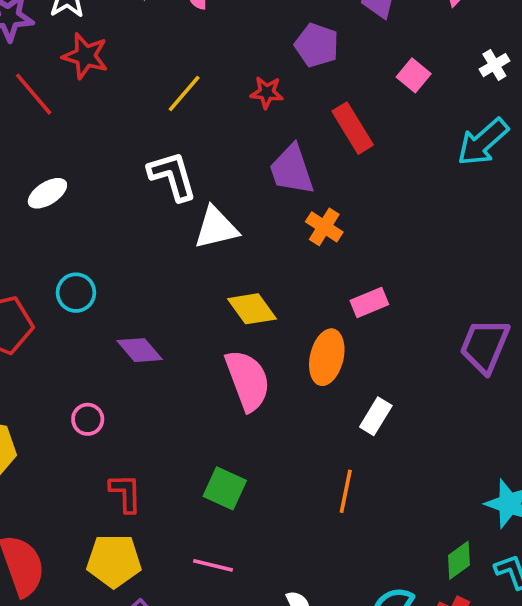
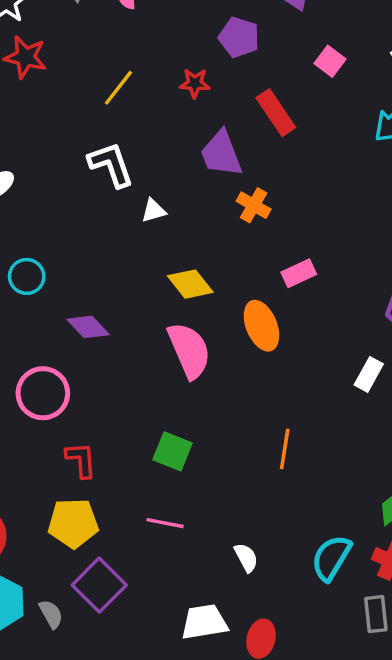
white triangle: (216, 228) -> (154, 211), size x0.6
orange ellipse: (327, 357) -> (261, 326), turned -33
white rectangle: (376, 416) -> (369, 374), moved
pink circle: (88, 419) -> (43, 393), size x1.8

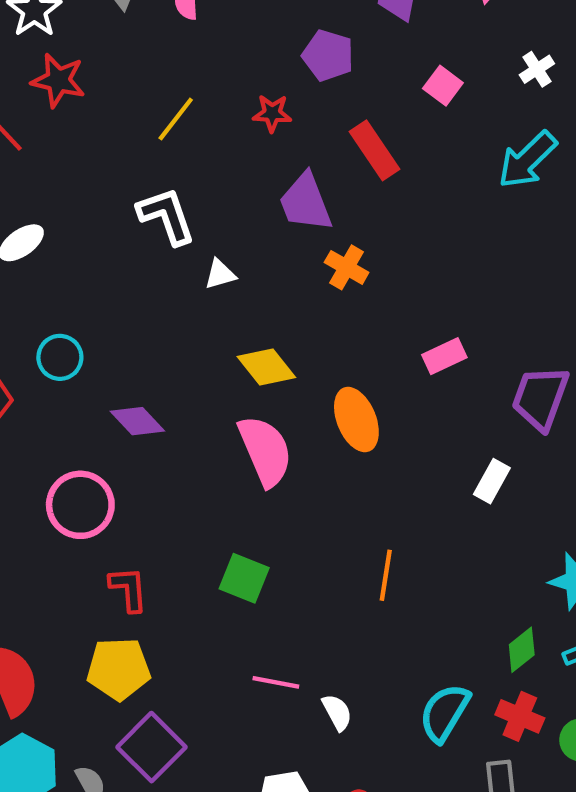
pink rectangle: (299, 273) -> (444, 356), moved
pink line: (165, 523) -> (276, 682), moved

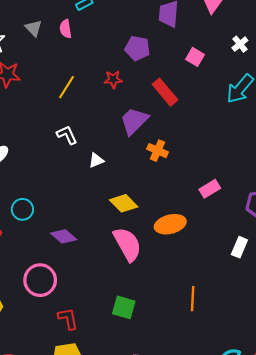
purple trapezoid: (306, 202) -> (134, 121), turned 72
white L-shape: (166, 216) -> (67, 135), size x0.7
orange ellipse: (356, 420) -> (170, 224), turned -76

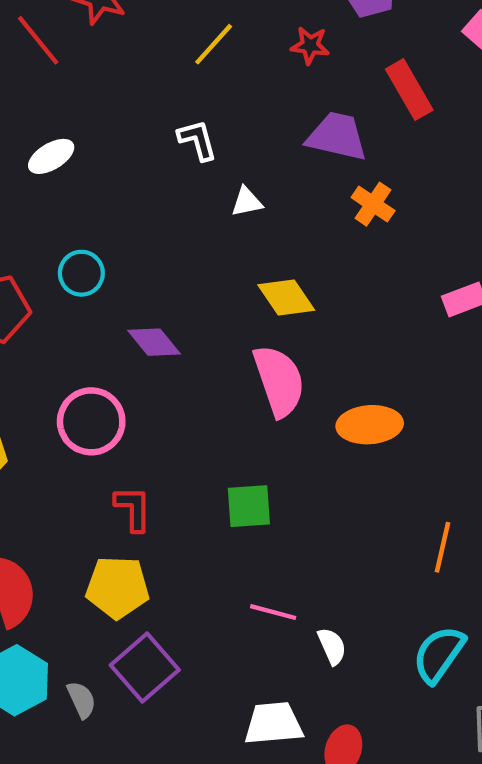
purple trapezoid: (134, 121) -> (337, 136), turned 48
orange ellipse: (170, 224) -> (370, 425), moved
orange line: (193, 299) -> (443, 547), moved
green square: (124, 307) -> (249, 506), turned -30

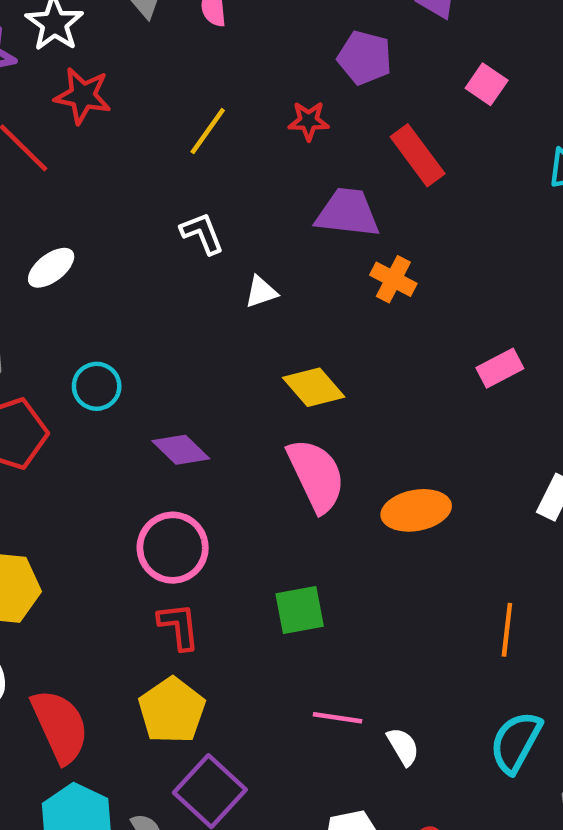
pink circle: (91, 421) -> (173, 548), moved
yellow pentagon: (118, 587) -> (172, 710), turned -30

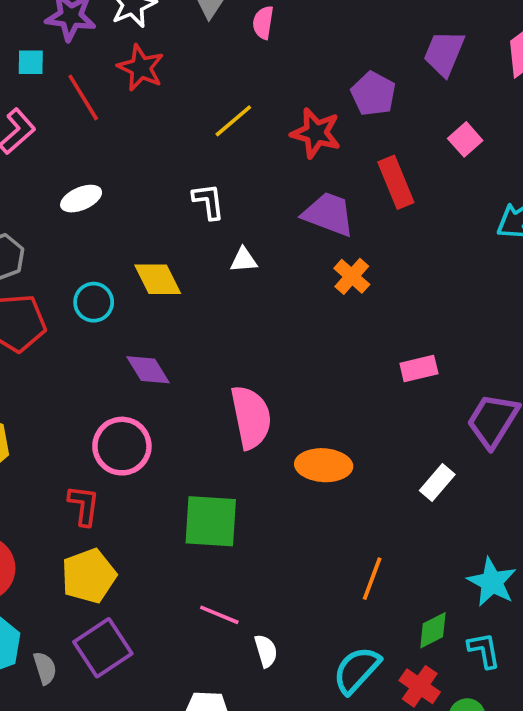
red star: (309, 121) -> (316, 133), size x1.5
yellow diamond: (314, 387) -> (158, 279), moved
green square: (300, 610) -> (211, 521), size x1.4
red L-shape: (179, 626) -> (84, 505), moved

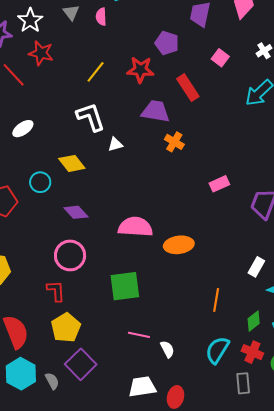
white L-shape: (208, 201) -> (91, 117), size x1.5
pink semicircle: (251, 417) -> (135, 227), turned -64
white rectangle: (437, 483) -> (256, 267), moved

